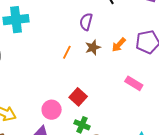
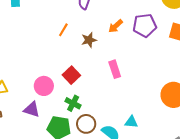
brown star: (93, 48) -> (89, 40), moved
pink rectangle: (134, 83) -> (115, 69), moved, turned 36

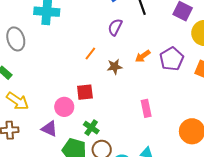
purple pentagon: (145, 25) -> (172, 59), turned -30
pink rectangle: (115, 69) -> (146, 108), moved
red square: (71, 75) -> (85, 92), moved, turned 30

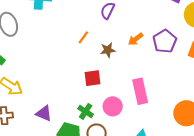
red square: (85, 92) -> (93, 78), moved
pink circle: (64, 107) -> (113, 106), moved
pink rectangle: (146, 108) -> (140, 91), size x1.4

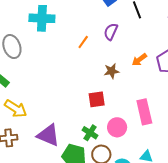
orange line: (83, 37) -> (83, 42), moved
purple triangle: (44, 113) -> (48, 135), size x1.4

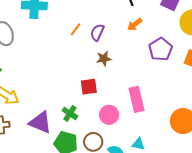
purple semicircle: (111, 32) -> (97, 32), moved
orange arrow: (139, 60) -> (135, 24), moved
green cross: (90, 133) -> (70, 113), moved

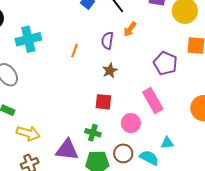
purple semicircle: (97, 32) -> (107, 41), moved
purple pentagon: (161, 49) -> (165, 63), moved
red square: (89, 87) -> (103, 102), turned 30

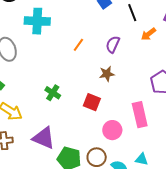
orange arrow: (130, 29) -> (149, 34), moved
green cross: (93, 133) -> (53, 93), moved

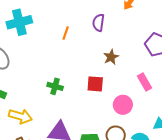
brown star: (107, 74) -> (111, 57), moved
pink rectangle: (140, 115) -> (145, 82), size x0.7

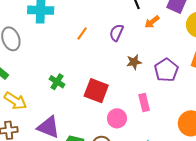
brown star: (111, 57) -> (134, 62), moved
red square: (95, 84) -> (96, 91), size x1.4

